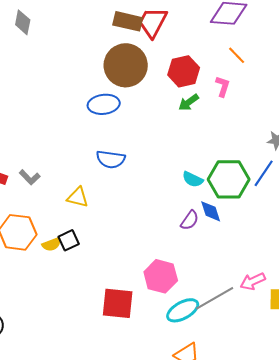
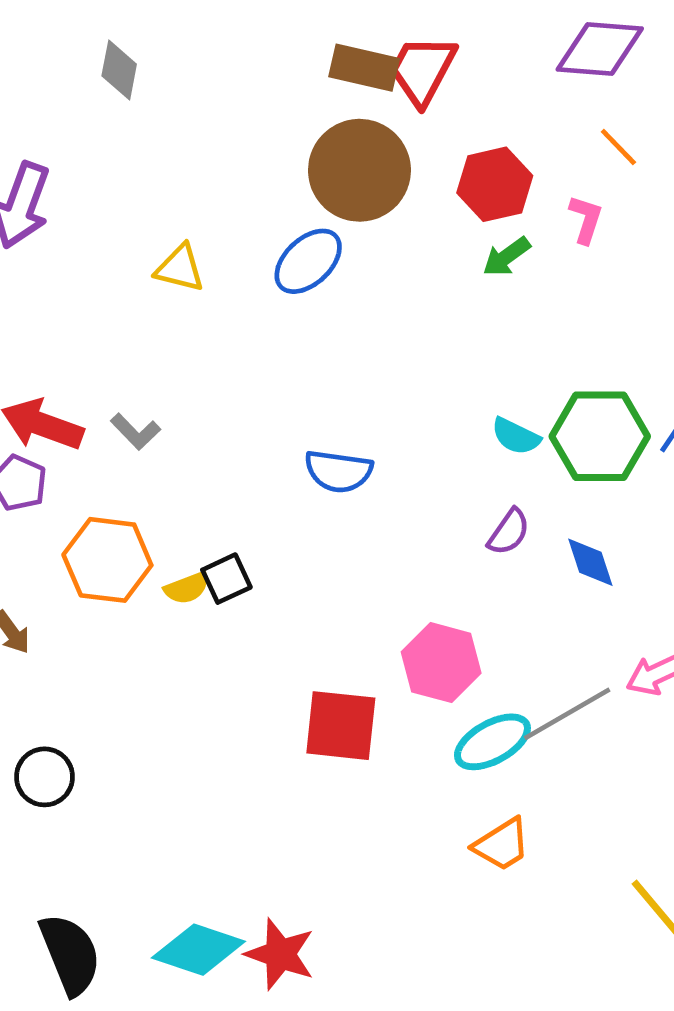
blue ellipse: (104, 104) -> (308, 261), turned -36
blue semicircle: (111, 159) -> (338, 471), moved
yellow triangle: (78, 197) -> (180, 268), moved
blue diamond: (211, 211) -> (590, 562), moved

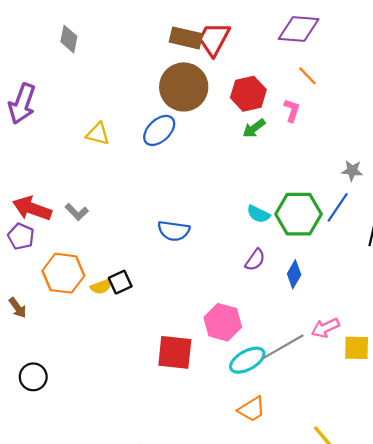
blue diamond: (590, 562) -> (294, 274), turned 48

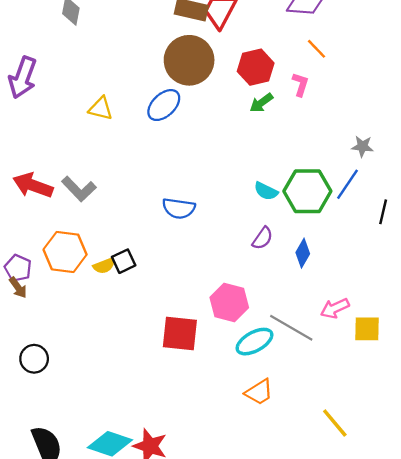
gray L-shape: (77, 212) -> (79, 189), size x1.4
purple pentagon: (21, 236) -> (18, 268), moved
gray line: (283, 347) -> (291, 328), turned 60

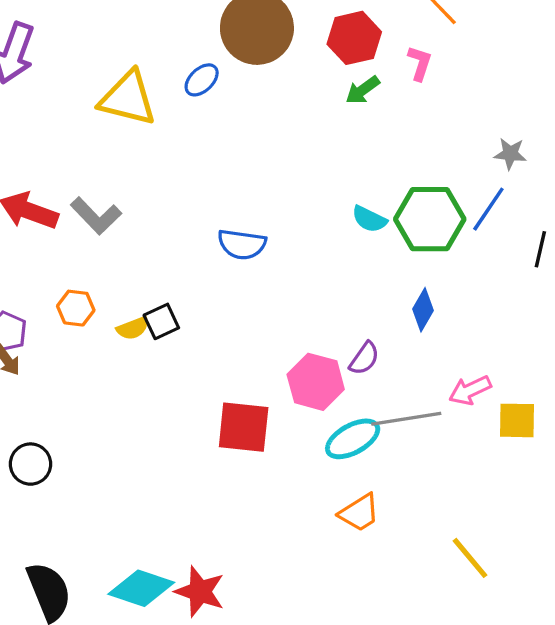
blue ellipse: (164, 105) -> (202, 80), moved, size x0.7
yellow triangle: (101, 108) -> (128, 98), size x1.6
purple semicircle: (263, 238) -> (364, 358), moved
orange hexagon: (65, 252) -> (76, 308), size x0.6
gray line: (291, 328) -> (406, 419), turned -39

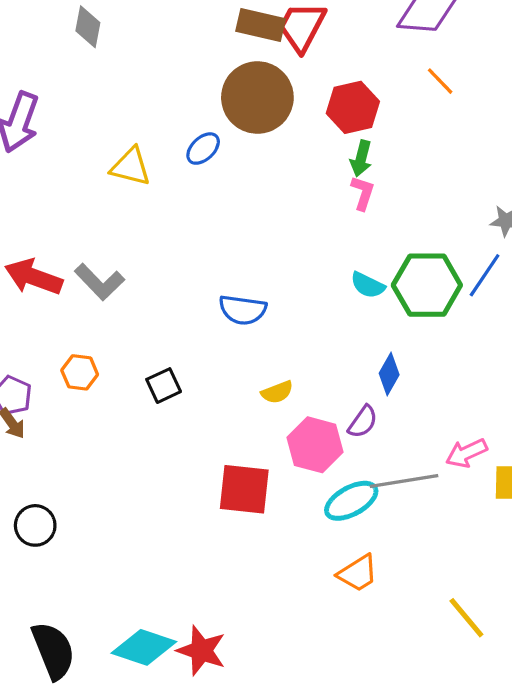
pink L-shape: (420, 63) -> (363, 193), moved
green arrow: (363, 90) -> (361, 158), turned -40
yellow triangle: (128, 98) -> (131, 167), size x0.7
blue diamond: (423, 310) -> (389, 374), moved
yellow semicircle: (133, 328) -> (277, 392), moved

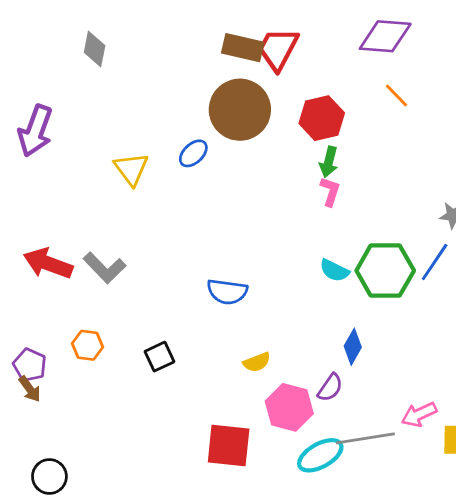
yellow triangle: (131, 167) -> (131, 169), turned 39

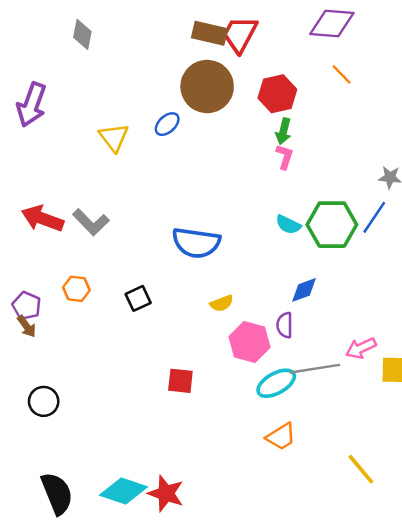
blue semicircle: (227, 292) -> (196, 243), size x1.4
blue diamond: (353, 347) -> (304, 290), turned 40
purple semicircle: (330, 388) -> (285, 325), turned 145
red square: (229, 445) -> (180, 381), moved, size x0.7

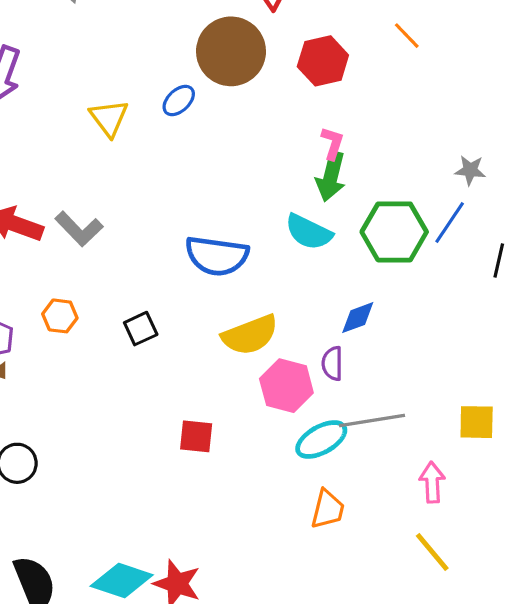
green arrow: (283, 131) -> (331, 177), moved, size x1.4
cyan semicircle: (288, 225) -> (309, 232), moved, size x1.4
yellow semicircle: (222, 303) -> (250, 335), size x1.8
pink arrow: (361, 348) -> (432, 482), moved, turned 112
orange trapezoid: (281, 437) -> (328, 509), turned -44

